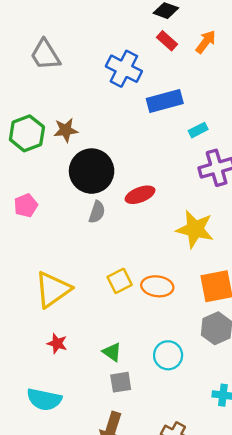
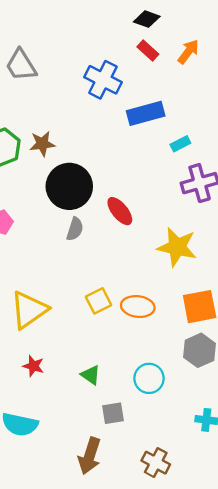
red ellipse: (140, 195) -> (120, 211), turned 72
gray square: (121, 382) -> (113, 413), moved

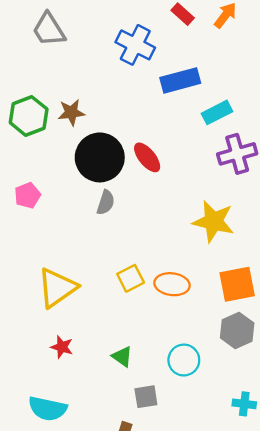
cyan rectangle: (180, 144) -> (217, 112), size x1.4
red ellipse: (120, 211) -> (147, 157), moved

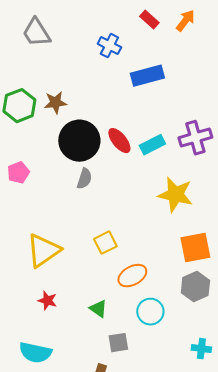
blue cross: (135, 45) -> (109, 46), size x0.7
cyan rectangle: (217, 112) -> (152, 145), moved
orange ellipse: (172, 284) -> (132, 276), moved, turned -36

